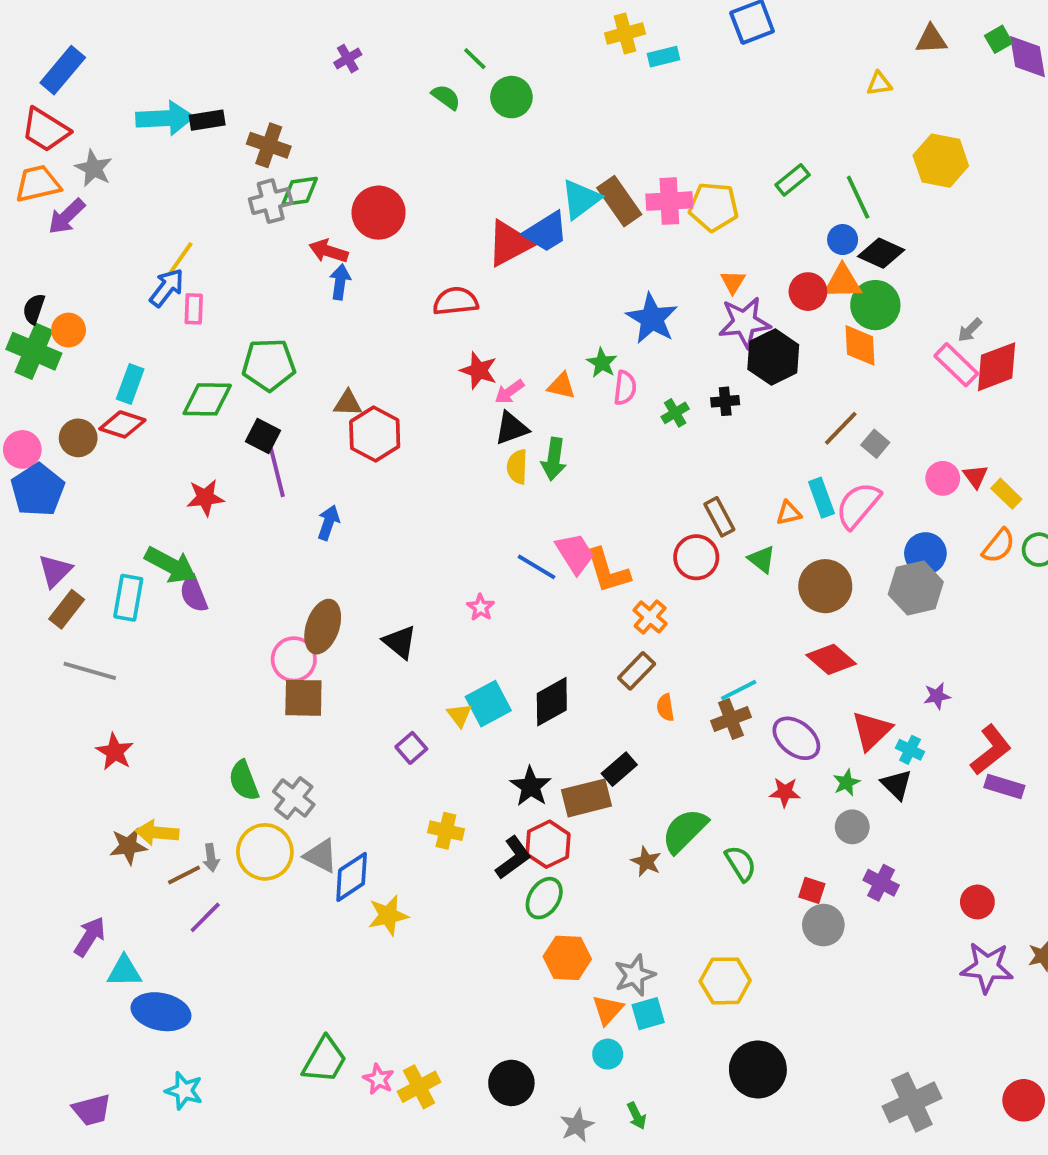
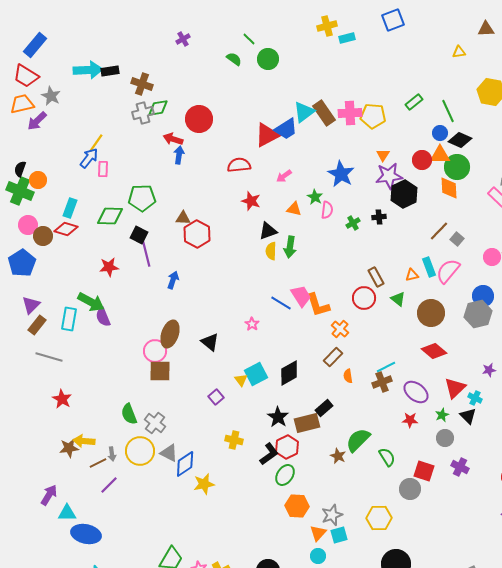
pink arrow: (509, 392) -> (284, 176), moved
pink circle: (22, 449) -> (28, 225), moved
red square: (812, 890) -> (424, 471), size x1.5
gray circle: (823, 925) -> (410, 489), moved

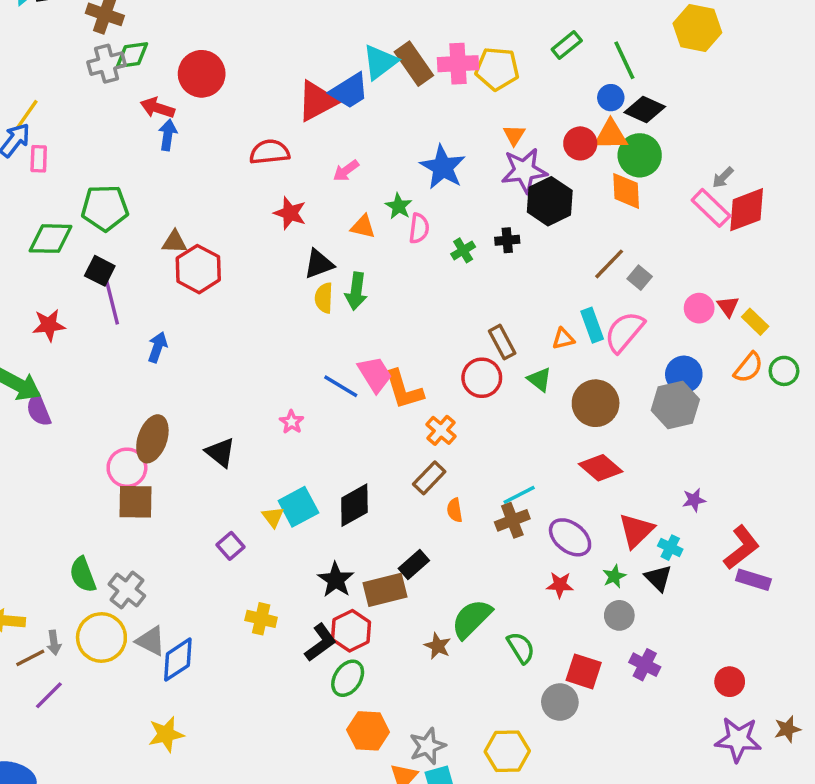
yellow star: (204, 484) -> (166, 734), moved

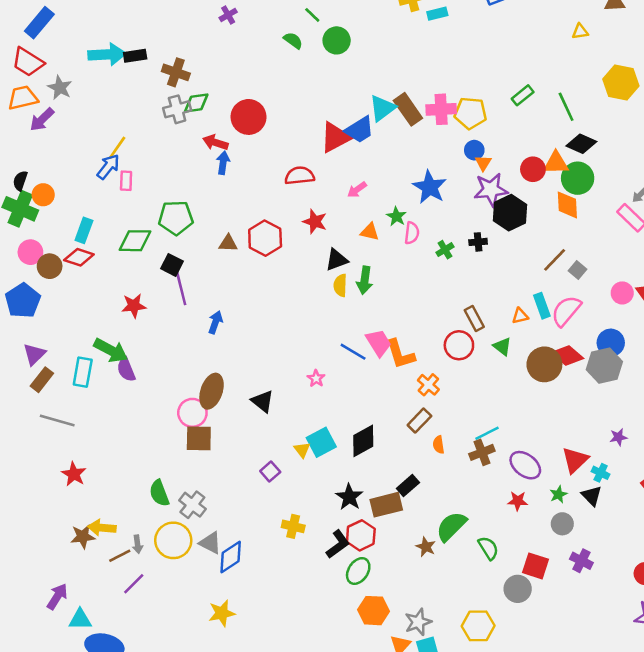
blue circle: (611, 98) -> (474, 150), moved
red hexagon: (198, 269) -> (265, 238), moved
red diamond: (601, 468) -> (567, 355), moved

